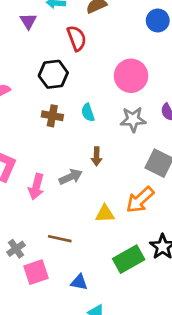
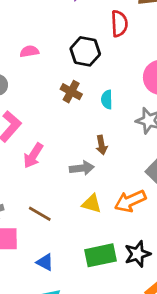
brown arrow: (97, 156) -> (102, 145), turned -30
gray arrow: (71, 177) -> (82, 168), moved

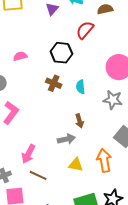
red semicircle: (119, 24) -> (85, 30), turned -132
pink arrow: (33, 156) -> (28, 154), moved
orange arrow: (130, 201) -> (104, 160), turned 110

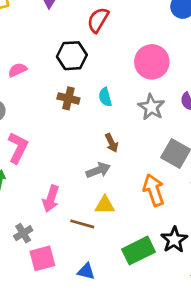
gray star: (113, 100) -> (151, 107), turned 30
yellow triangle: (76, 165) -> (105, 205), moved
brown line: (38, 175) -> (82, 224), moved

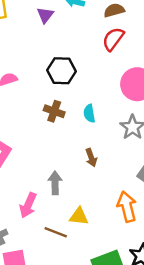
red semicircle: (98, 20) -> (113, 39), moved
gray arrow: (98, 170) -> (55, 183), moved, turned -75

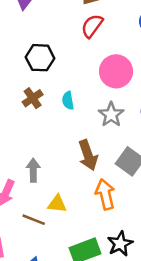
brown cross: (54, 111) -> (33, 98), turned 36
brown arrow: (91, 158) -> (88, 155), moved, size x1.6

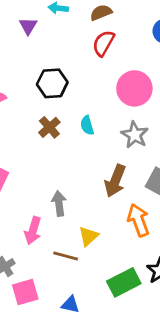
brown arrow: (88, 155) -> (115, 181), turned 48
yellow triangle: (57, 204) -> (88, 236), turned -42

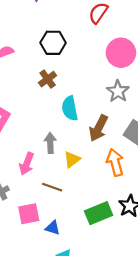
cyan semicircle: (87, 125) -> (70, 108), moved, size x1.5
yellow triangle: (88, 236) -> (72, 160), moved
pink square: (25, 292) -> (29, 214), moved

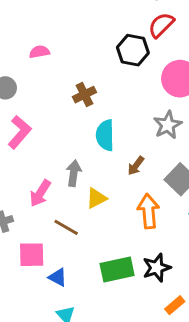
black hexagon: (53, 43) -> (133, 50), moved
brown arrow: (99, 128) -> (136, 166), size x0.6

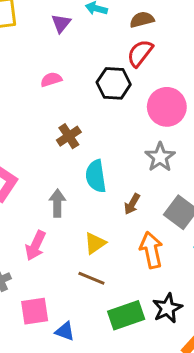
pink semicircle: (39, 52) -> (51, 80), moved
gray arrow: (74, 173) -> (57, 203), moved
brown line: (66, 227) -> (91, 278), moved

